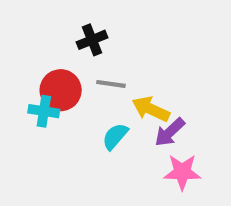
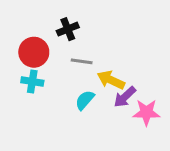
red circle: (61, 90) -> (34, 52), moved
pink star: (182, 172) -> (146, 112), moved

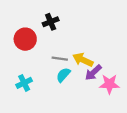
gray line: (82, 61) -> (60, 59), moved
cyan cross: (32, 82) -> (24, 83), moved, turned -35

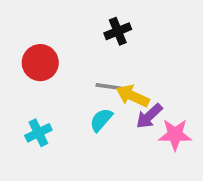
black cross: (51, 22) -> (118, 31), moved
gray line: (60, 59) -> (109, 87), moved

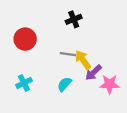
yellow arrow: (133, 96) -> (83, 60), turned 30
cyan semicircle: (101, 120) -> (64, 84), moved

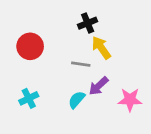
yellow arrow: (83, 60) -> (101, 48), moved
purple arrow: (93, 73) -> (99, 86), moved

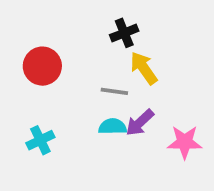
cyan semicircle: (77, 100) -> (112, 126), moved, turned 48

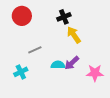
red circle: (42, 66) -> (22, 16), moved
gray line: (114, 91) -> (35, 50), moved, turned -32

